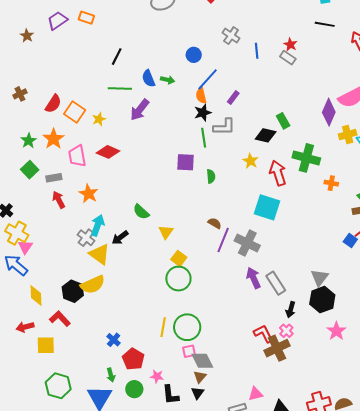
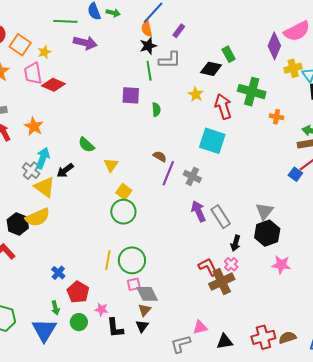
purple arrow: (140, 110) -> (85, 43), turned -115
pink trapezoid: (77, 156) -> (33, 73), moved
gray cross: (247, 243) -> (192, 176), size x0.7
pink star: (336, 331) -> (281, 265), turned -30

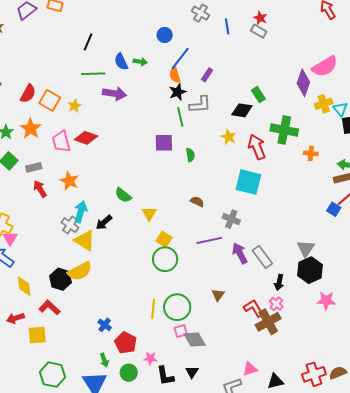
pink trapezoid: (33, 73) -> (61, 141), moved
purple line: (168, 173) -> (209, 240), moved, turned 60
brown triangle: (145, 310) -> (218, 295), moved

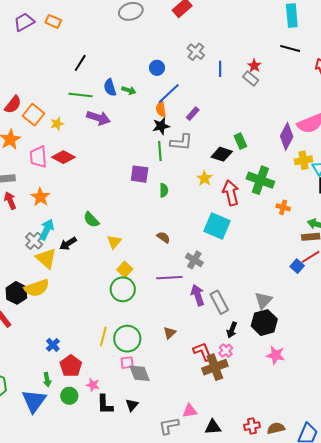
red cross: (314, 374) -> (252, 426), size x0.7

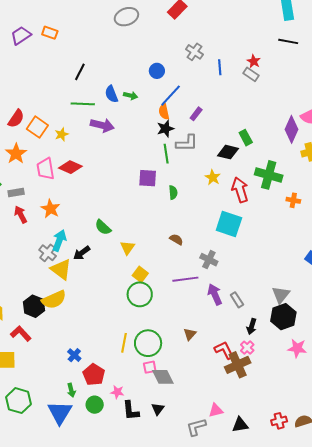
gray rectangle: (219, 302) -> (237, 300), size x0.7

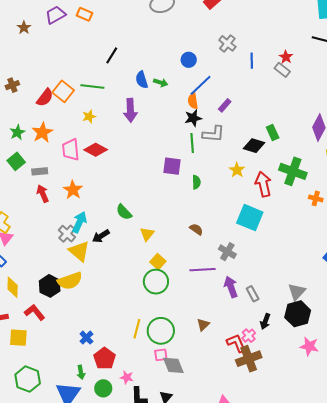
green line: (83, 104) -> (92, 87), moved
purple arrow: (102, 125) -> (130, 110), turned 70
orange square: (37, 127) -> (63, 91), moved
pink cross: (247, 348) -> (249, 336), moved

